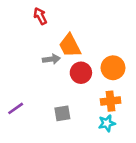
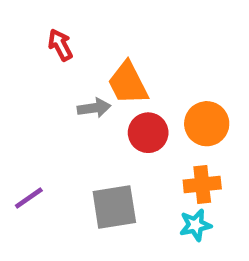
red arrow: (40, 16) -> (60, 45), moved
gray square: (62, 113) -> (114, 207), size x1.5

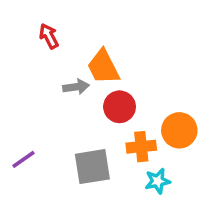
orange circle: (207, 124) -> (179, 130), moved
orange cross: (202, 184) -> (141, 147), moved

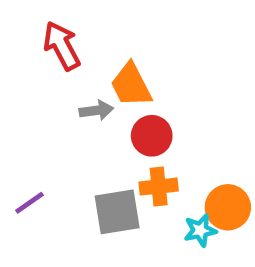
red arrow: (49, 36) -> (62, 46), size x1.5
orange circle: (179, 130) -> (228, 207), moved
orange cross: (141, 147) -> (159, 187), moved

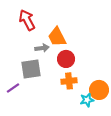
gray square: (117, 212) -> (31, 69), moved

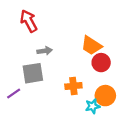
orange trapezoid: (57, 37) -> (92, 45), moved, turned -30
red circle: (66, 59) -> (101, 63), moved

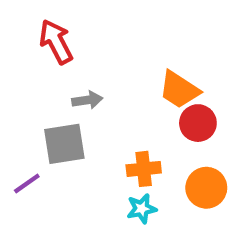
cyan star: (93, 106) -> (142, 209), moved

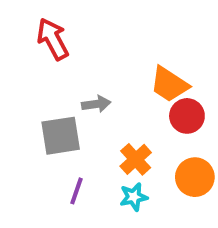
gray arrow: (87, 100) -> (96, 104), moved
orange cross: (144, 169) -> (136, 159), turned -36
purple line: (27, 184) -> (76, 191), moved, turned -36

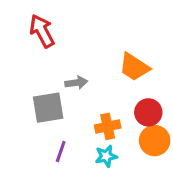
red circle: (187, 116) -> (148, 112), moved
orange cross: (136, 159) -> (108, 126), turned 30

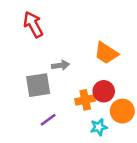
red circle: (148, 112) -> (104, 91), moved
purple line: (61, 151) -> (48, 120), turned 35
cyan star: (106, 156) -> (99, 127), moved

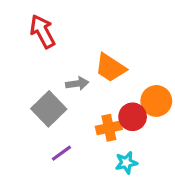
orange trapezoid: (106, 53) -> (110, 68), moved
gray square: (38, 85) -> (49, 109), turned -35
orange circle: (122, 111) -> (156, 101), moved

